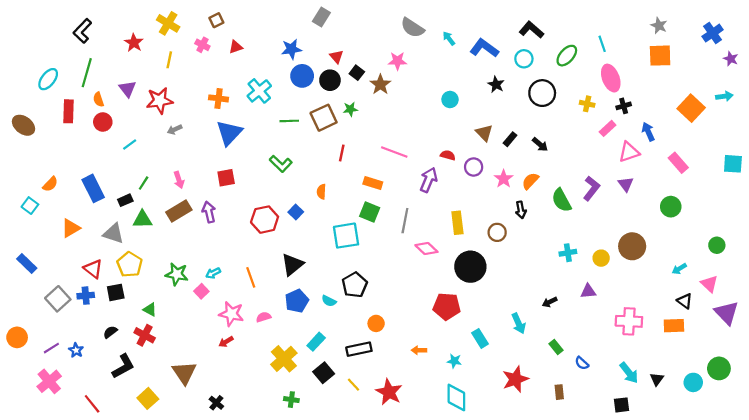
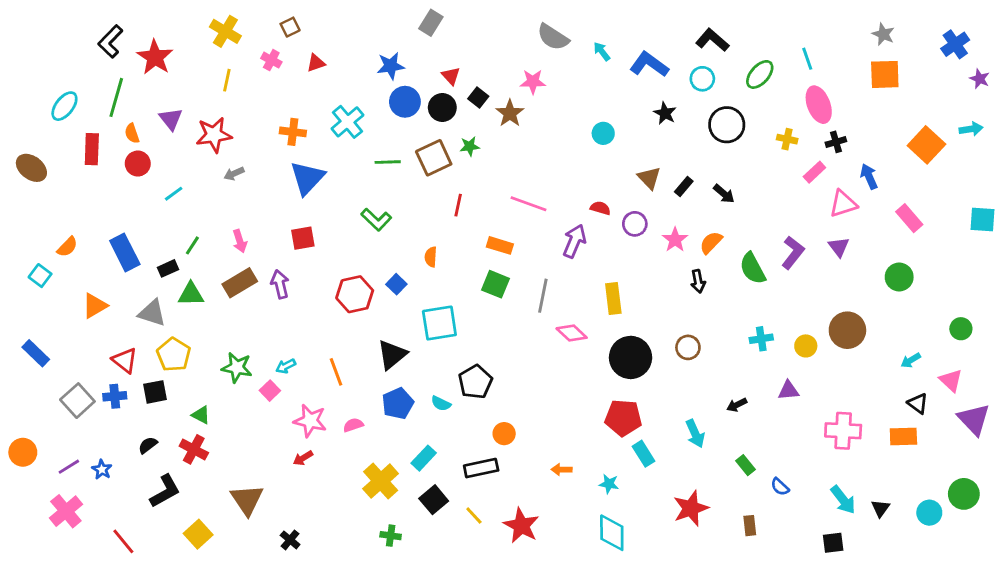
red star: (134, 43) -> (155, 57), moved, size x1.4
brown circle: (497, 232) -> (688, 347), moved
cyan square: (346, 236) -> (439, 323), moved
red pentagon: (447, 306) -> (623, 418), moved

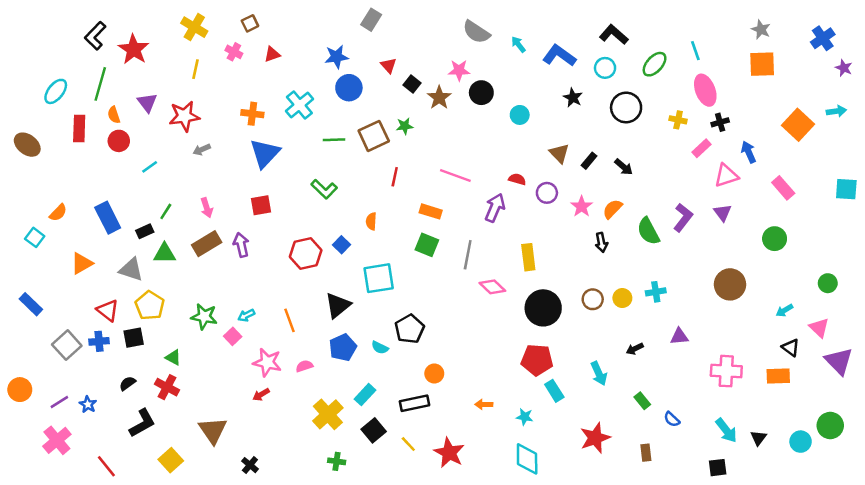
black circle: (442, 107) -> (481, 93), moved
yellow circle: (806, 346) -> (622, 298), moved

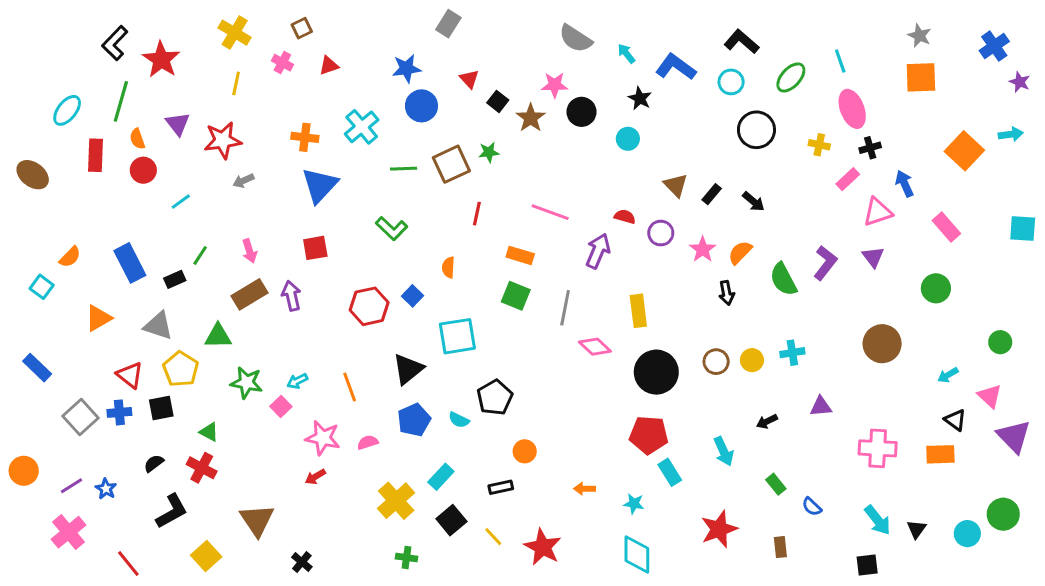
black star: (573, 98) -> (640, 98), moved
green triangle: (165, 253) -> (218, 336), moved
black rectangle: (414, 403) -> (501, 487), size x0.7

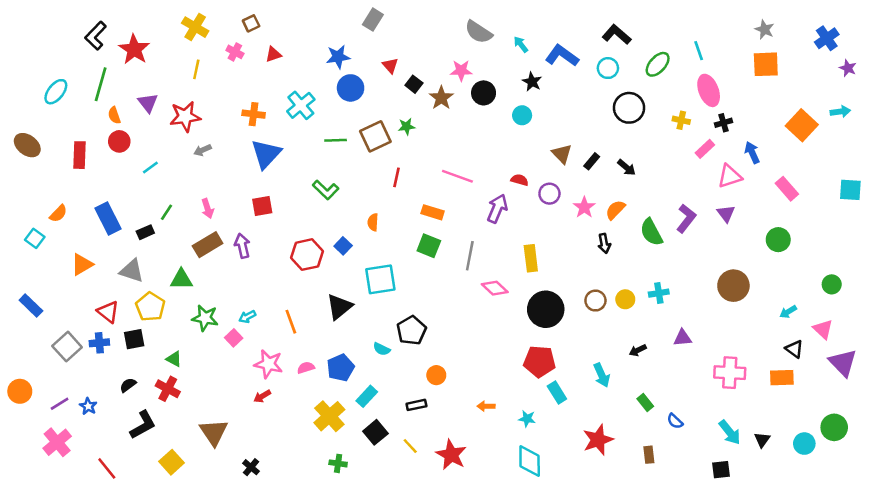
red rectangle: (95, 155) -> (79, 155), moved
blue pentagon: (414, 420) -> (341, 368), moved

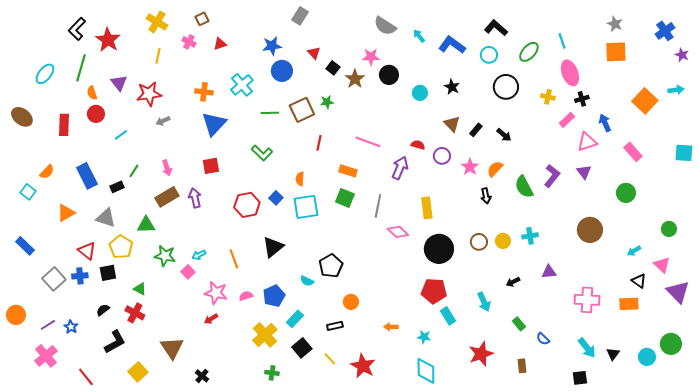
black star: (532, 82) -> (452, 87), moved
cyan square: (380, 279) -> (306, 207), moved

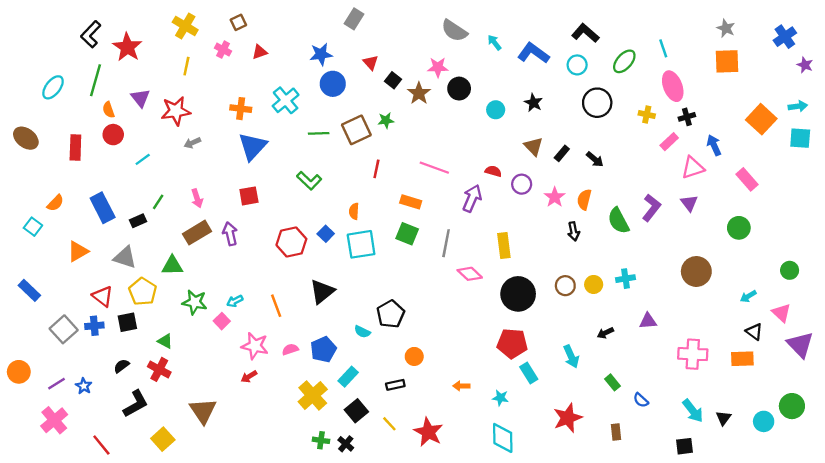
cyan square: (684, 153) -> (800, 138), moved
orange semicircle: (495, 169) -> (584, 199), turned -30
black cross: (202, 376) -> (346, 444), moved

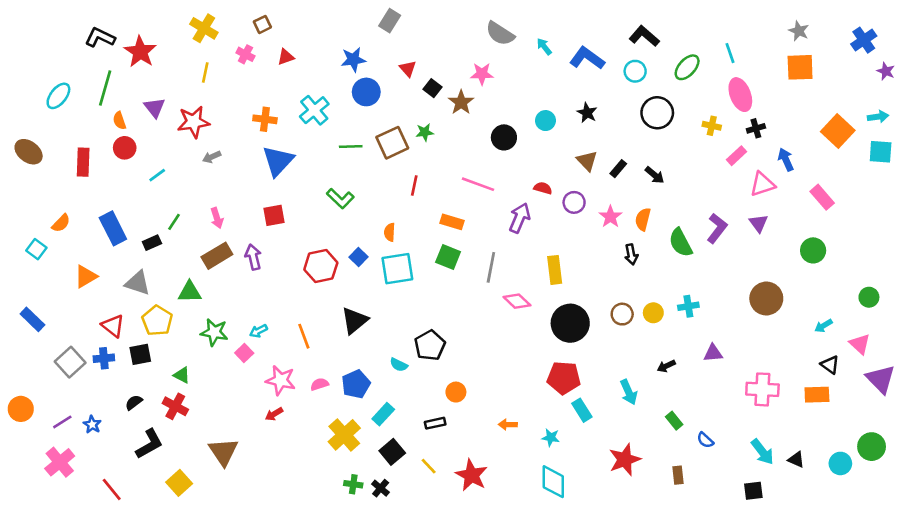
black L-shape: (91, 34) -> (100, 37), turned 72
black circle: (459, 89) -> (504, 137), moved
black triangle: (723, 418) -> (796, 460), turned -42

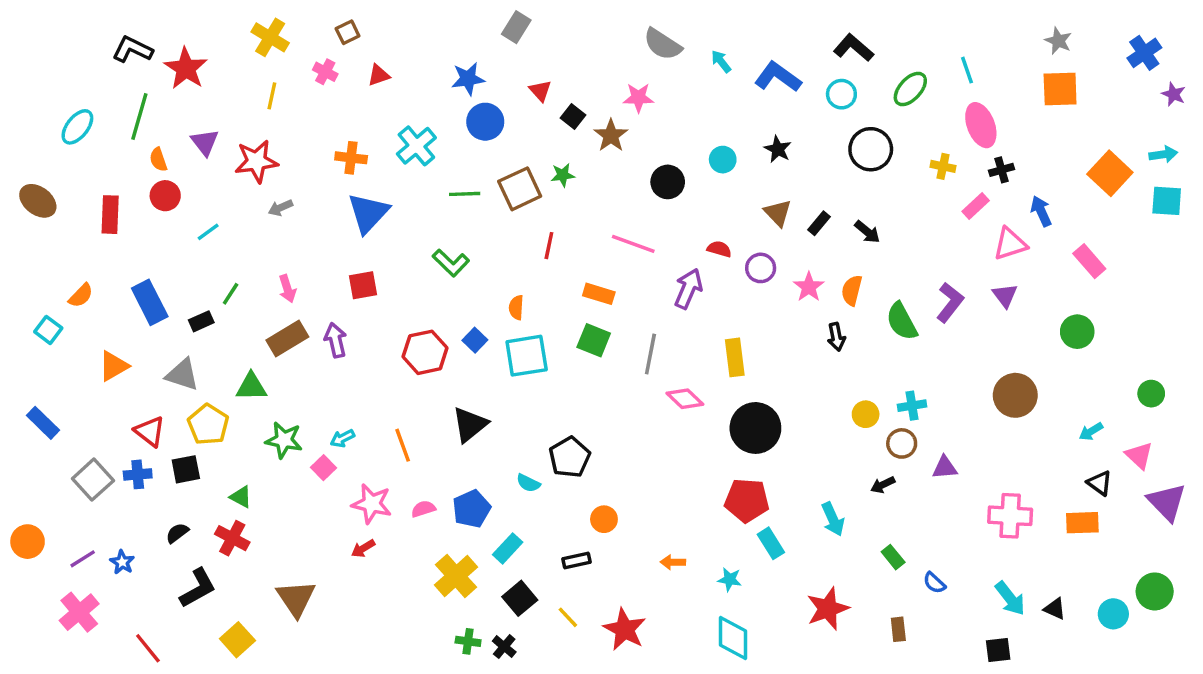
brown circle: (622, 314) -> (902, 443), moved

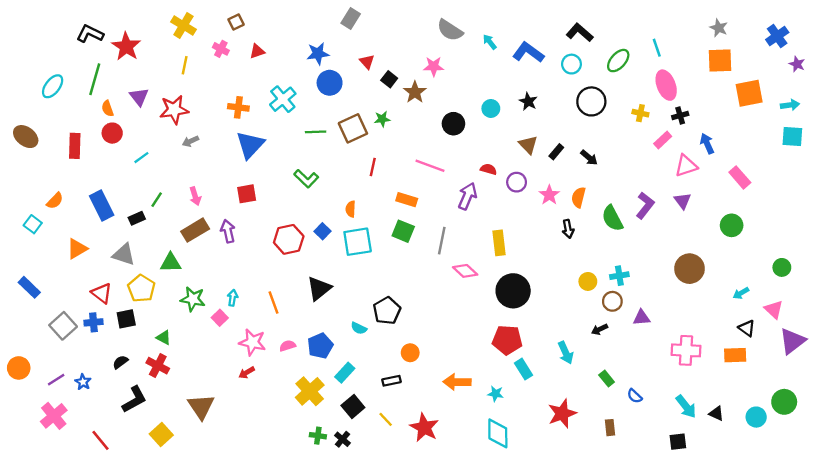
orange square: (1110, 173) -> (749, 93), moved, turned 36
cyan arrow: (342, 438) -> (233, 298), turned 126
purple triangle: (1167, 502) -> (792, 341), turned 36
orange arrow: (673, 562) -> (457, 382), size x1.6

